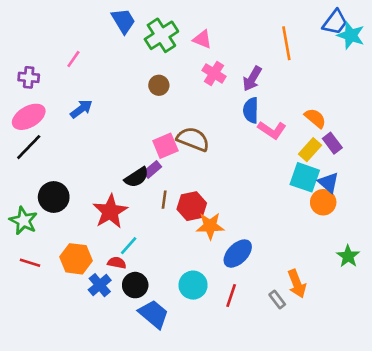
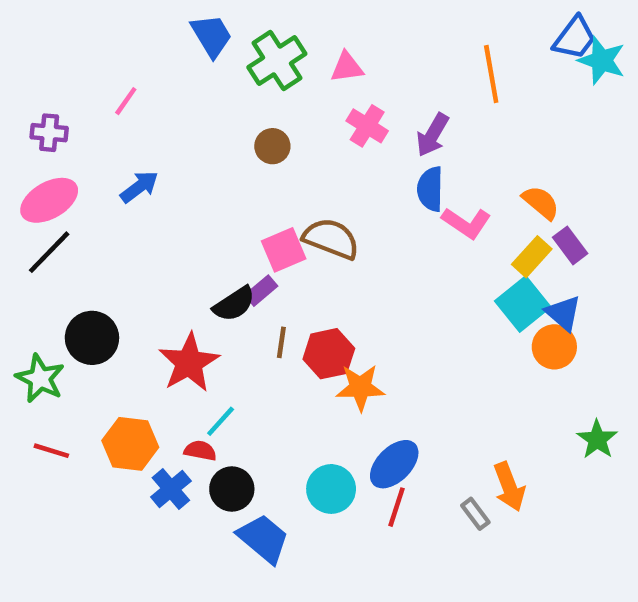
pink triangle: (202, 39) -> (347, 67), turned -30
cyan square: (305, 177) -> (523, 304), turned 32
blue ellipse: (238, 254) -> (394, 464), moved

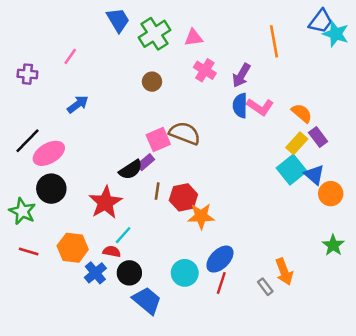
pink ellipse: (49, 200) -> (49, 153), moved
pink L-shape: (466, 223) -> (260, 107), moved
orange circle: (554, 347) -> (331, 194), moved

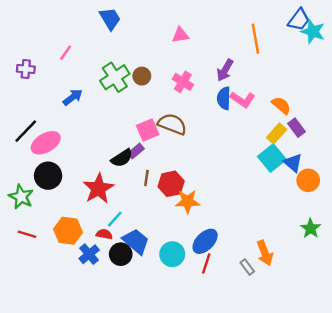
green cross: (155, 34) -> (115, 77), moved
pink cross: (205, 70) -> (183, 82), moved
blue trapezoid: (147, 301) -> (136, 241), moved

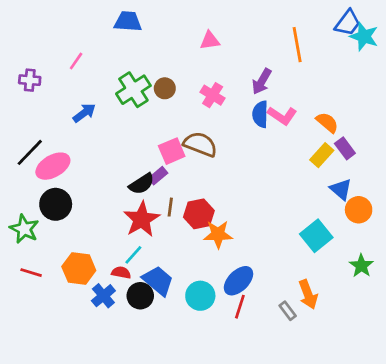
blue trapezoid: (110, 19) -> (128, 21), turned -55
cyan square: (272, 158) -> (316, 236), moved
red star: (98, 189) -> (142, 219), moved

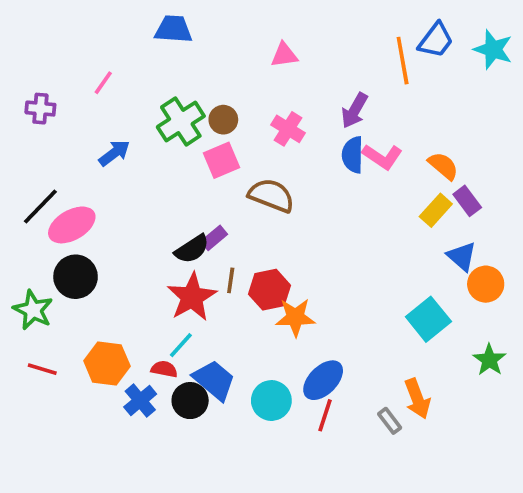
blue trapezoid: (348, 23) -> (436, 40), moved
pink square: (172, 151) -> (221, 160), moved

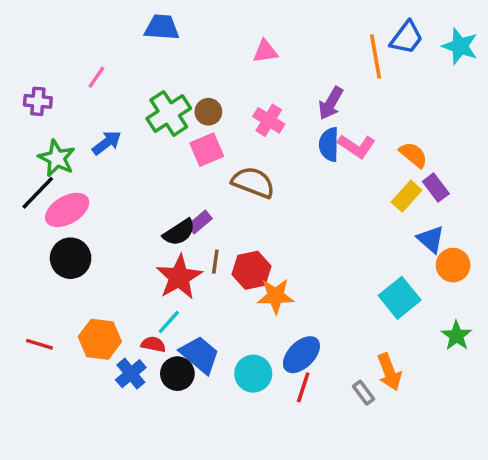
green star: (33, 310) -> (57, 158), moved

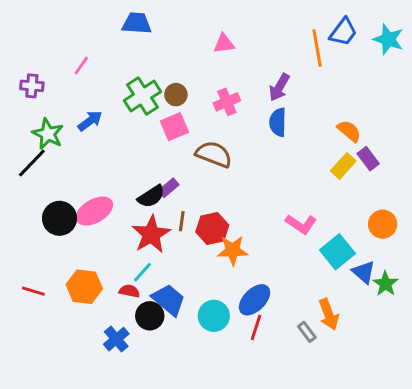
pink cross: (269, 120) -> (227, 102), turned 35
pink L-shape: (357, 146) -> (301, 224), moved
pink ellipse: (67, 210) -> (94, 211), moved
blue triangle: (431, 239) -> (364, 272), moved
blue cross: (131, 374) -> (116, 339), moved

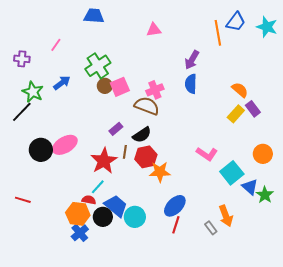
brown circle: (176, 95) -> (105, 86), moved
pink cross: (227, 102) -> (155, 90), moved
black semicircle: (151, 196) -> (142, 135), moved
orange hexagon: (84, 287) -> (78, 214), moved
cyan circle: (214, 316) -> (135, 217), moved

